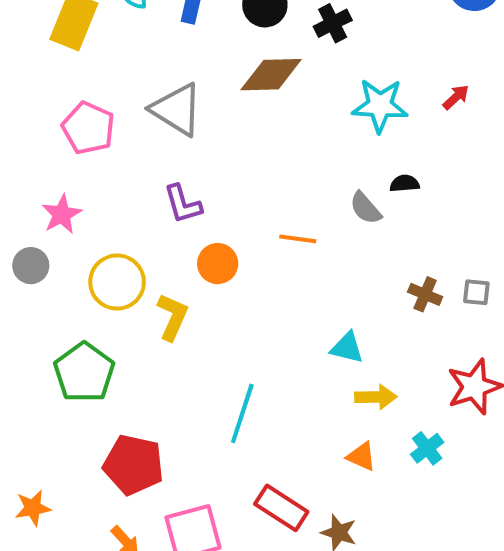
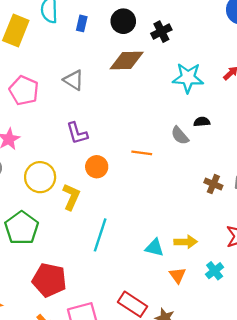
gray triangle: (177, 110) -> (74, 80), size x0.7
cyan triangle: (347, 348) -> (154, 248), moved
cyan line: (242, 413) -> (100, 235), moved
orange triangle: (361, 457) -> (178, 275), turned 30

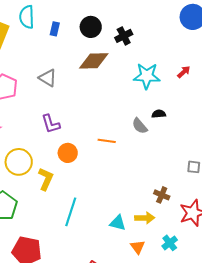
brown cross: (213, 184) -> (162, 195), moved

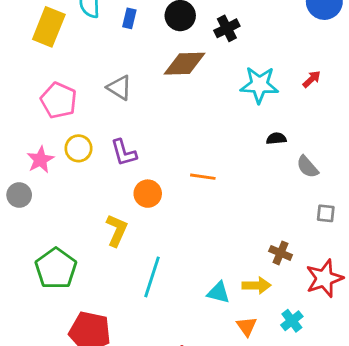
gray semicircle: (140, 126) -> (307, 167), moved
yellow circle: (19, 162) -> (78, 148), moved, size x0.7

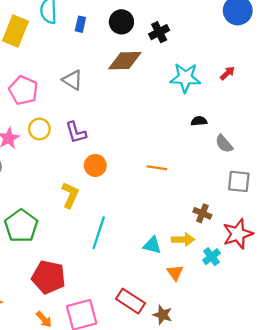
orange line: (203, 177) -> (157, 168), moved
gray square: (326, 213) -> (239, 181), size x1.5
cyan cross: (292, 321) -> (211, 257), moved

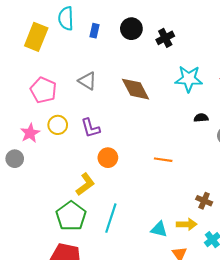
brown diamond: (125, 61) -> (136, 89), moved, turned 64
yellow L-shape: (70, 195) -> (85, 184), turned 30
green pentagon: (21, 226) -> (71, 216), moved

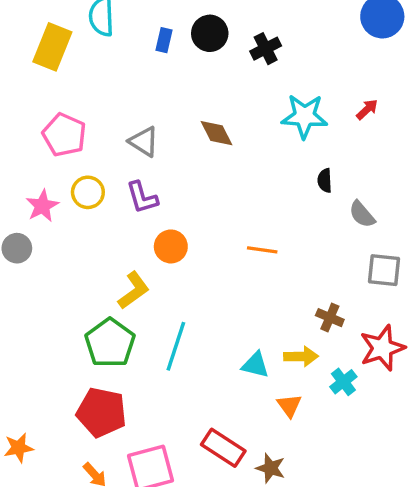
blue rectangle: (95, 31) -> (164, 40), moved
gray triangle: (87, 81) -> (144, 142), moved
brown diamond: (136, 89) -> (216, 133), size x0.7
black semicircle: (201, 118) -> (325, 180), turned -88

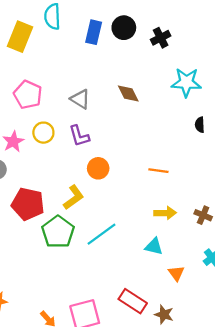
blue rectangle: (164, 40) -> (94, 32), size x1.5
cyan line: (176, 346) -> (101, 234), turned 36
yellow arrow: (301, 356) -> (165, 213), moved
red pentagon: (101, 412) -> (28, 204), moved

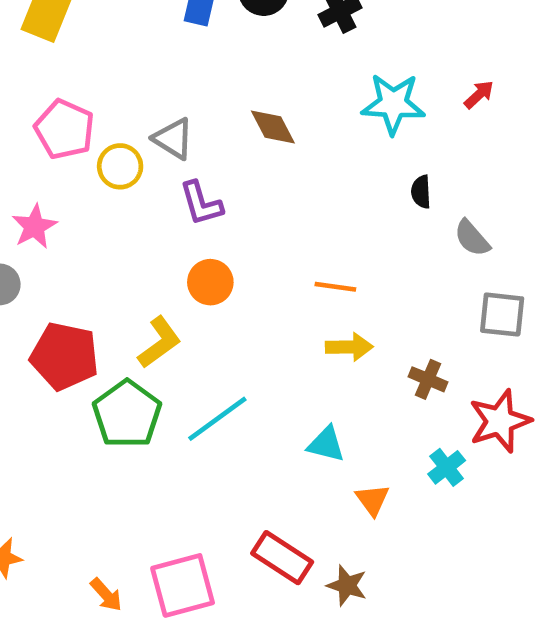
yellow circle: (43, 133) -> (120, 166), moved
purple L-shape: (79, 136) -> (201, 203), moved
yellow arrow: (165, 213) -> (349, 347), moved

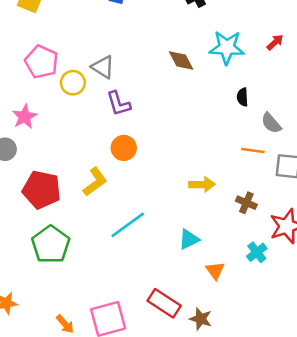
brown diamond: (273, 127) -> (181, 61), moved
orange line: (335, 287) -> (253, 151), moved
green pentagon: (127, 414) -> (51, 244), moved
cyan triangle: (326, 444) -> (189, 239), turned -40

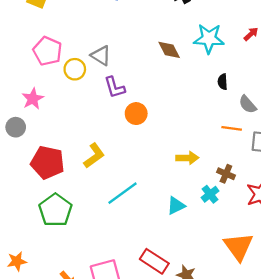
orange circle: (124, 148) -> (136, 114), moved
cyan cross: (257, 252) -> (210, 194), moved
orange triangle: (215, 271) -> (238, 247), moved, size x1.8

